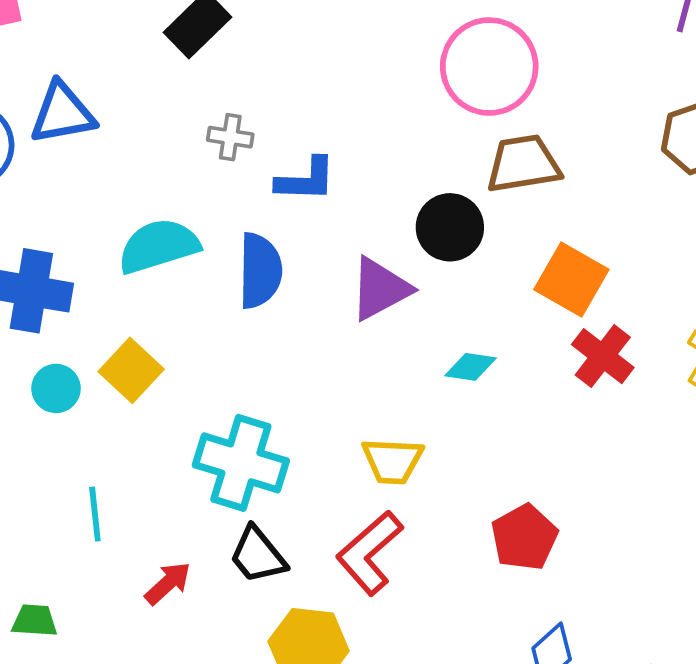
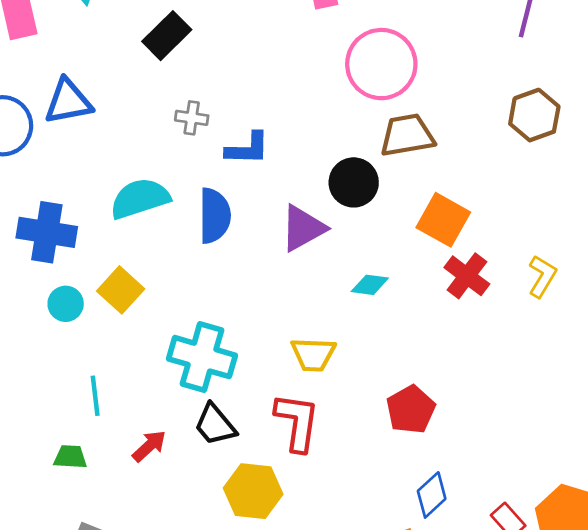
red L-shape: (369, 553) -> (297, 422), turned 140
green trapezoid: (35, 621) -> (70, 457), moved

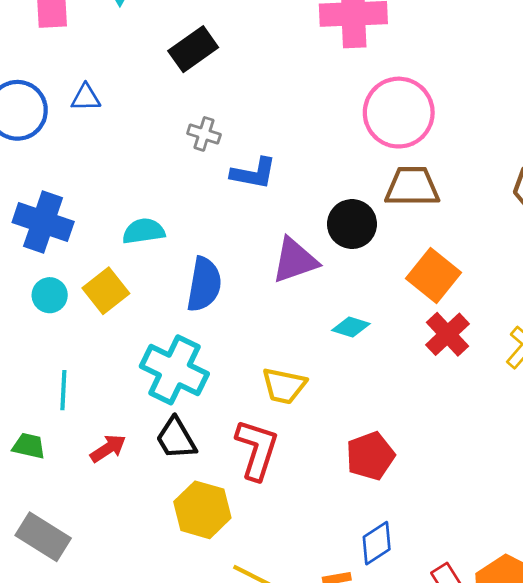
blue triangle: (68, 102) -> (86, 98), size x0.6
cyan semicircle: (140, 198) -> (144, 231), moved, size x0.7
blue semicircle: (215, 216) -> (204, 284), moved

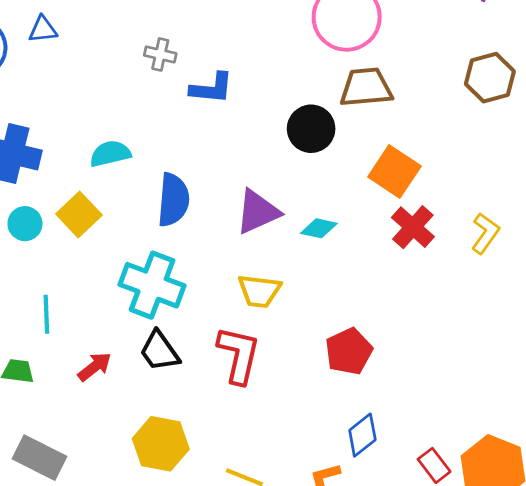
purple triangle: (295, 260) -> (258, 212), moved
yellow hexagon: (202, 510) -> (161, 444), moved

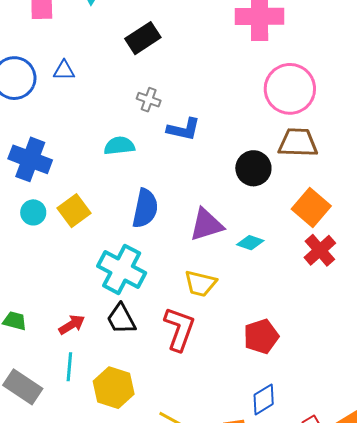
cyan semicircle: (110, 154) -> (119, 146), moved
cyan line: (46, 314) -> (69, 367), moved

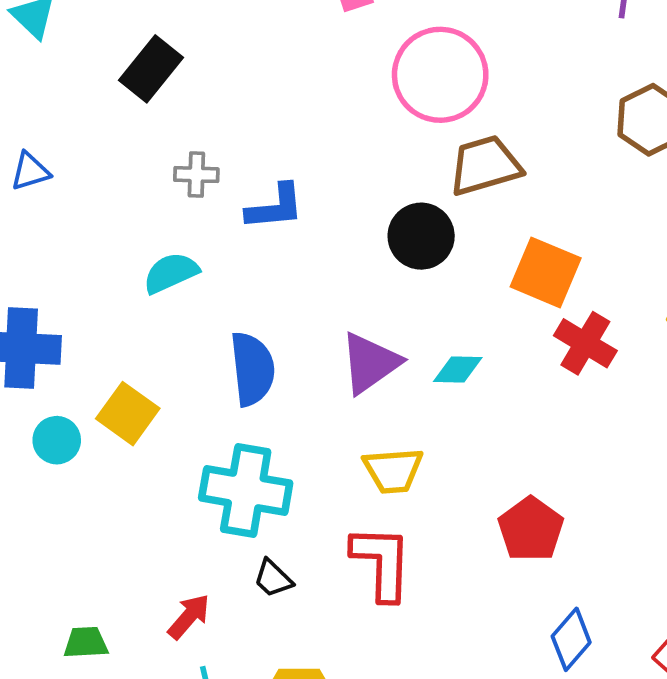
black trapezoid: (121, 319) -> (273, 578), size x0.7

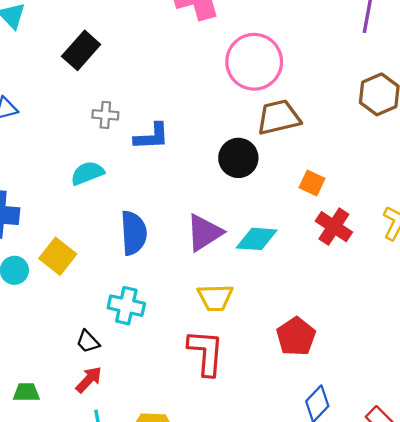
orange square: (546, 272) -> (312, 183), size x0.6
cyan diamond: (458, 370) -> (257, 239), size x1.4
cyan cross: (246, 491) -> (126, 306), size x0.7
black trapezoid: (273, 578) -> (88, 342), moved

